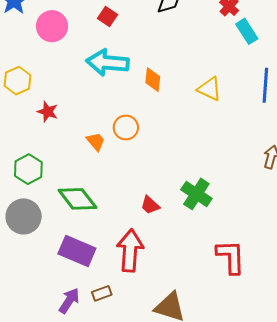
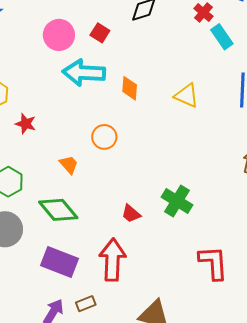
red square: (107, 16) -> (100, 33), moved
pink circle: (52, 26) -> (59, 35), moved
orange trapezoid: (96, 142) -> (69, 165), moved

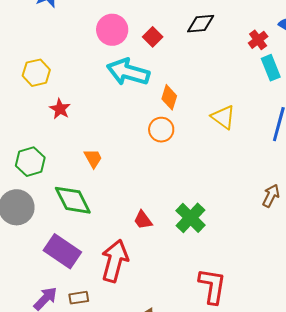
orange circle: (104, 137) -> (161, 130), moved

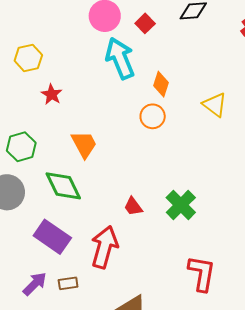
cyan arrow: (128, 72) -> (120, 58), turned 51
orange trapezoid: (93, 158) -> (84, 144), size x1.4

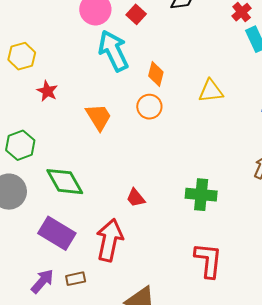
yellow triangle: (215, 105) -> (211, 91), turned -40
orange trapezoid: (84, 144) -> (99, 117), moved
green cross: (181, 205) -> (201, 195), moved, turned -36

